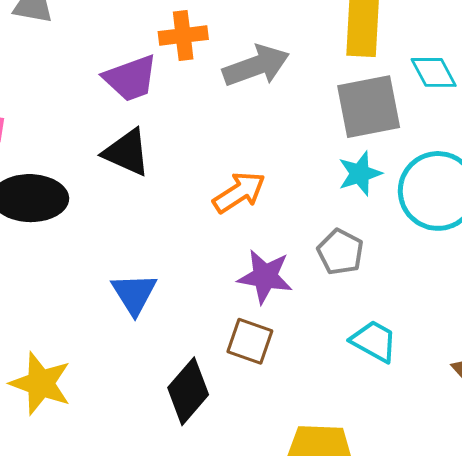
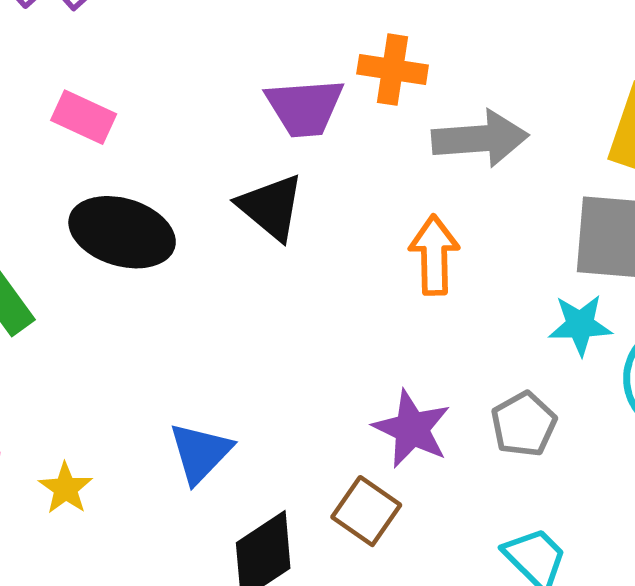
orange arrow: (239, 192) -> (434, 255), moved, turned -74
blue triangle: (134, 294) -> (200, 453), moved
yellow star: (41, 383) -> (66, 488), size x0.6

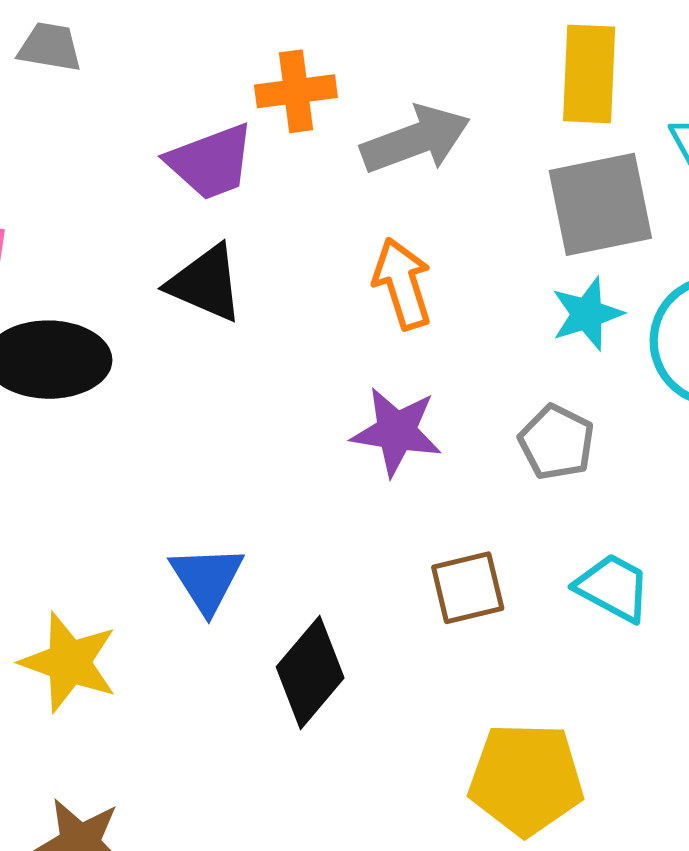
purple star: (412, 429) -> (396, 432), moved
yellow star: (66, 488) -> (69, 662), size x1.6
brown square: (366, 511) -> (468, 588), moved, turned -32

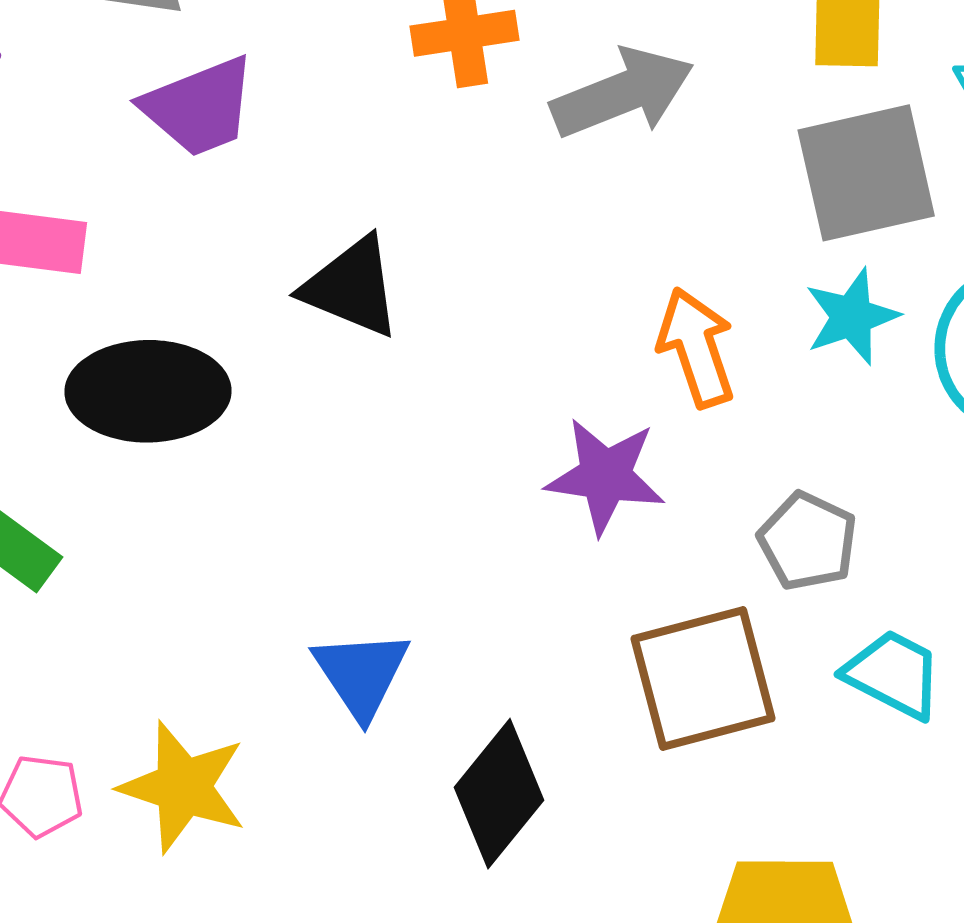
purple trapezoid: (211, 162) -> (199, 107), moved
orange arrow: (402, 284) -> (696, 347), moved
gray pentagon: (557, 442) -> (808, 541), moved
brown square: (468, 588) -> (703, 679), size x1.5

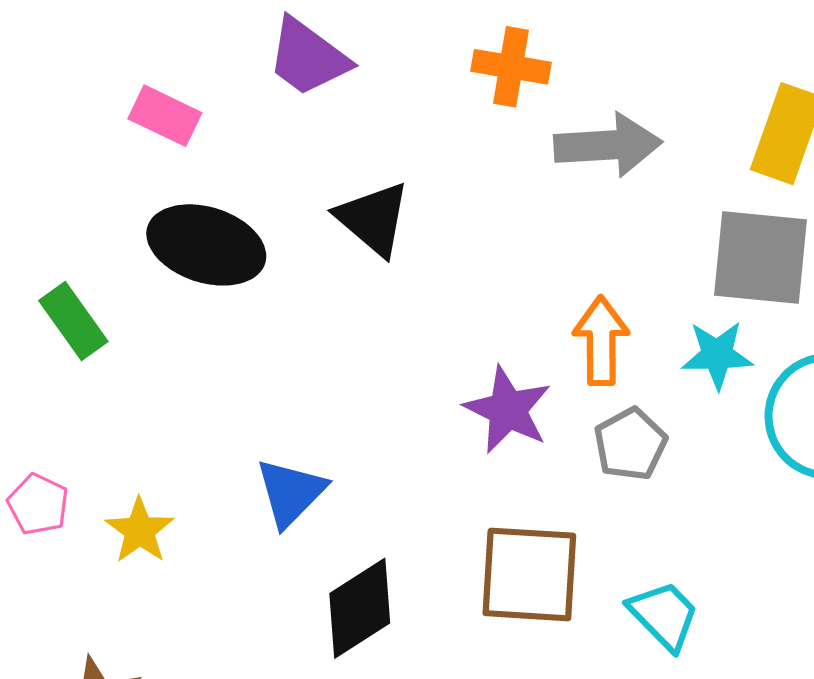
purple trapezoid: (199, 107) -> (308, 57), turned 40
gray pentagon: (808, 541) -> (630, 444), moved
yellow star: (183, 787) -> (140, 531), size x0.7

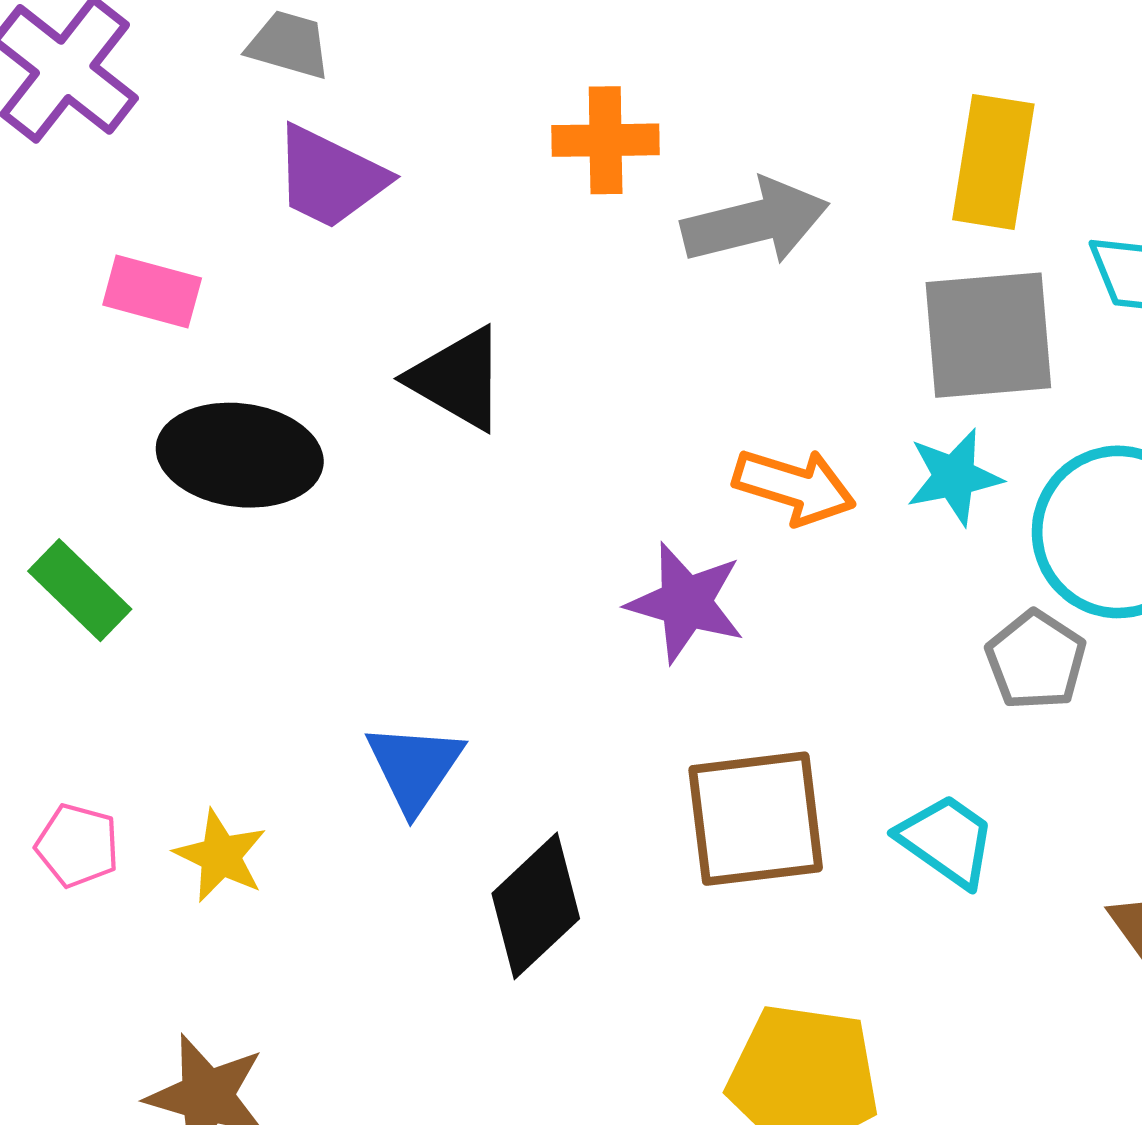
orange arrow: (601, 341) -> (794, 486), turned 118
gray pentagon: (630, 444) -> (1036, 660), moved

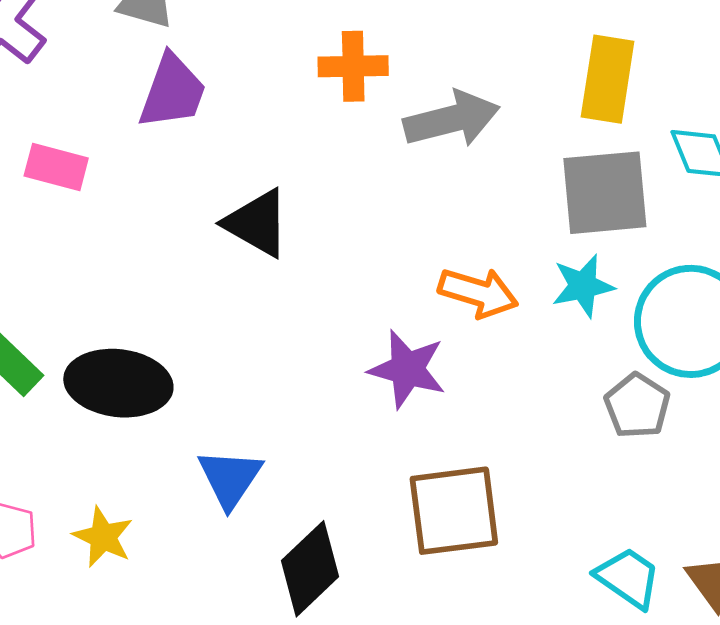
purple trapezoid: (330, 177) -> (172, 92), turned -96
black ellipse: (240, 455) -> (118, 383), moved
cyan trapezoid: (947, 840) -> (628, 578), moved

